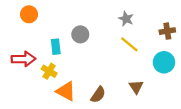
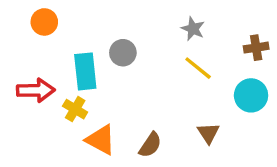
cyan rectangle: (56, 47) -> (85, 71), size x1.5

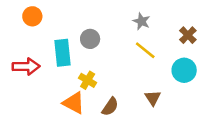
brown cross: (256, 48) -> (188, 35), turned -36
yellow cross: (75, 109) -> (88, 80), moved

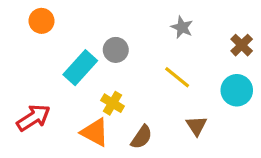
yellow line: (145, 50) -> (177, 77), moved
cyan rectangle: (62, 53) -> (80, 68), turned 48
red arrow: (26, 66) -> (33, 118), moved, turned -32

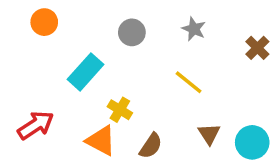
gray circle: (116, 50) -> (132, 32), moved
cyan circle: (237, 90) -> (252, 142), moved

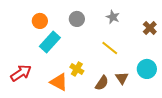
orange circle: (44, 22) -> (40, 21), moved
yellow cross: (120, 110) -> (77, 69), moved
cyan circle: (252, 142) -> (147, 69), moved
brown semicircle: (151, 146) -> (102, 83), moved

